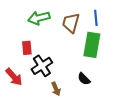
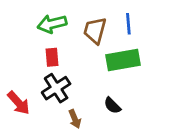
green rectangle: (92, 45) -> (123, 60), turned 70
red rectangle: (27, 48) -> (52, 57), moved

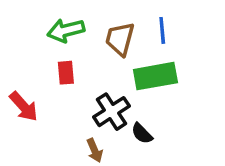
black cross: (56, 88) -> (111, 112), moved
red arrow: (19, 103) -> (24, 106), moved

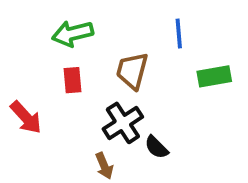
brown trapezoid: (120, 39) -> (132, 71), moved
green rectangle: (155, 76) -> (214, 76), moved, size x0.7

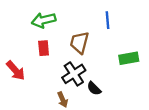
green rectangle: (214, 76) -> (129, 58), moved

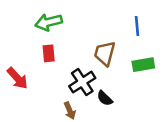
blue line: (107, 20) -> (137, 26), moved
brown trapezoid: (79, 43) -> (105, 53), moved

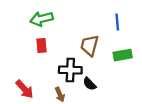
red arrow: (17, 78) -> (25, 89), moved
black cross: (82, 82) -> (70, 70), turned 35

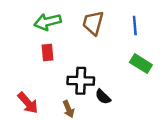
brown trapezoid: (90, 45) -> (93, 23), moved
green rectangle: (123, 55) -> (141, 64), turned 42

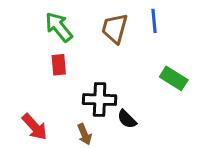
green arrow: (48, 22) -> (59, 27), turned 65
blue line: (135, 25) -> (154, 21), moved

